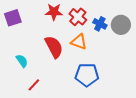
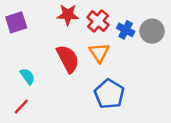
orange triangle: (79, 42) -> (99, 52), turned 36
blue pentagon: (87, 75) -> (109, 94), turned 30
red line: (34, 85) -> (21, 107), moved

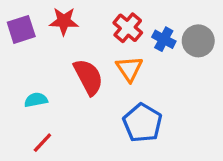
red star: (68, 15) -> (64, 21), moved
cyan semicircle: (28, 76) -> (36, 100), turned -66
red line: (21, 107) -> (42, 143), moved

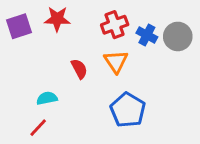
red cross: (128, 28) -> (115, 25), turned 30
red semicircle: (88, 77) -> (79, 69), size x0.6
cyan semicircle: (36, 100) -> (47, 98), moved

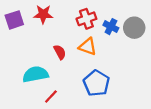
orange triangle: (116, 61) -> (88, 47), turned -36
cyan semicircle: (47, 98) -> (35, 74), size x1.6
red line: (38, 128) -> (51, 96), moved

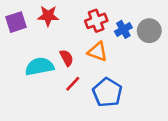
blue cross: (111, 27) -> (123, 29), turned 32
cyan semicircle: (35, 74) -> (39, 66), moved
red line: (51, 96) -> (73, 84), moved

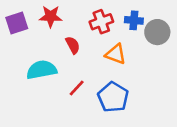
blue cross: (123, 29) -> (134, 20), moved, turned 35
orange triangle: (97, 52) -> (116, 54), moved
red semicircle: (67, 58) -> (73, 45), moved

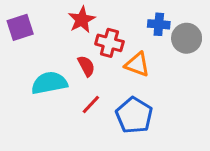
red star: (51, 16) -> (82, 20), moved, turned -30
red cross: (101, 22) -> (109, 43), moved, turned 35
red semicircle: (73, 45) -> (86, 66), moved

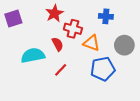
gray circle: (187, 38) -> (124, 45), moved
blue pentagon: (134, 115) -> (103, 69), moved, turned 30

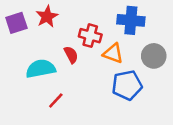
red star: (54, 13) -> (47, 17), moved
blue cross: (106, 16) -> (131, 20), size x1.5
red line: (61, 70) -> (56, 100), moved

